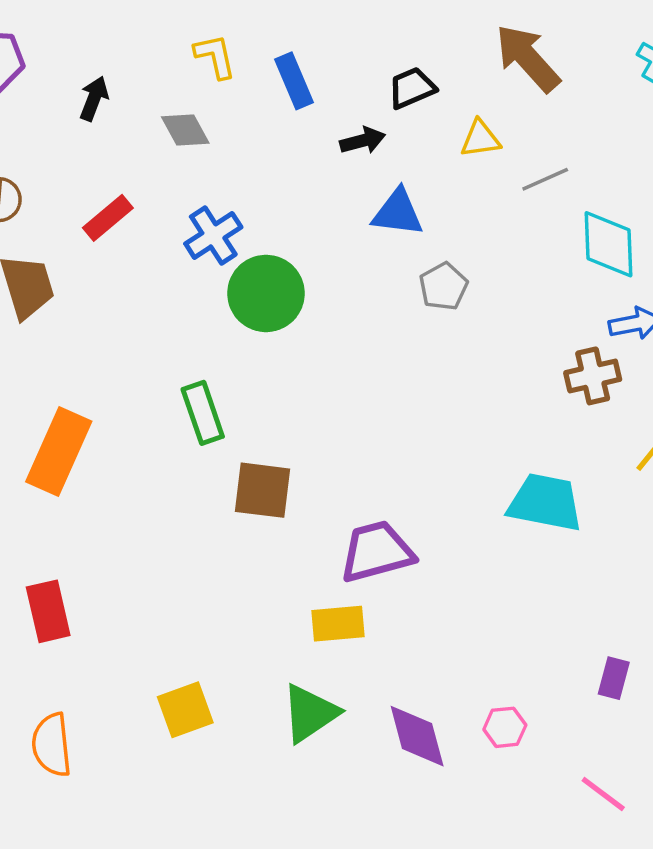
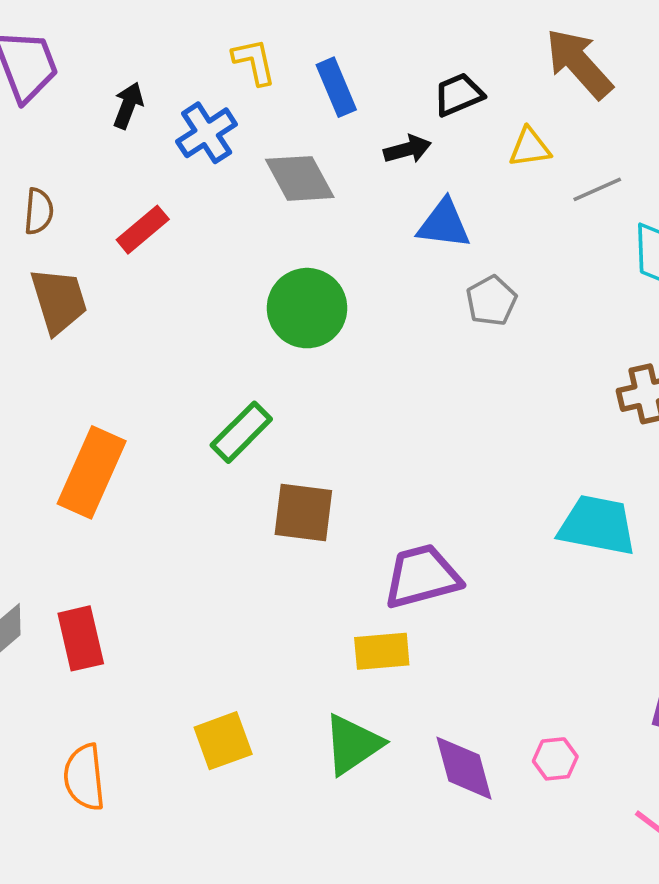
gray diamond: (185, 130) -> (300, 178), moved, size x1.4
blue cross: (213, 235) -> (207, 133), moved
green rectangle: (203, 413) -> (241, 432), turned 64

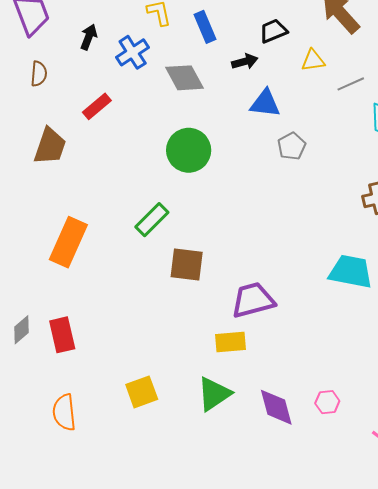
brown semicircle: (39, 211) -> (39, 74), moved
brown trapezoid: (59, 301) -> (50, 146), turned 36

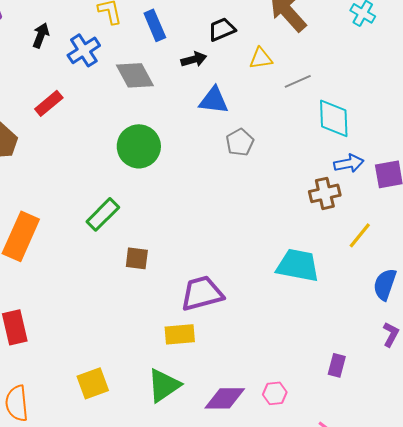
brown square: (187, 264) -> (137, 258), size x0.7
purple diamond: (276, 407) -> (225, 398), turned -75

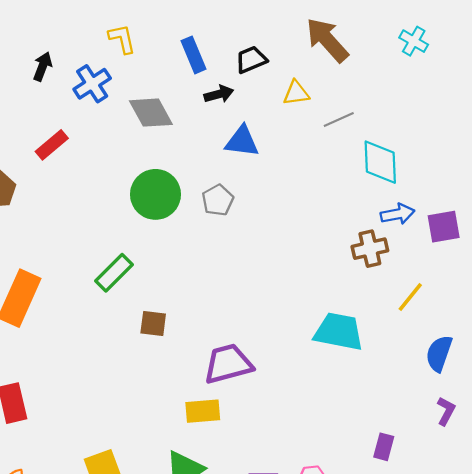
blue rectangle: (155, 25) -> (194, 55), moved
gray pentagon: (240, 142) -> (218, 200), moved

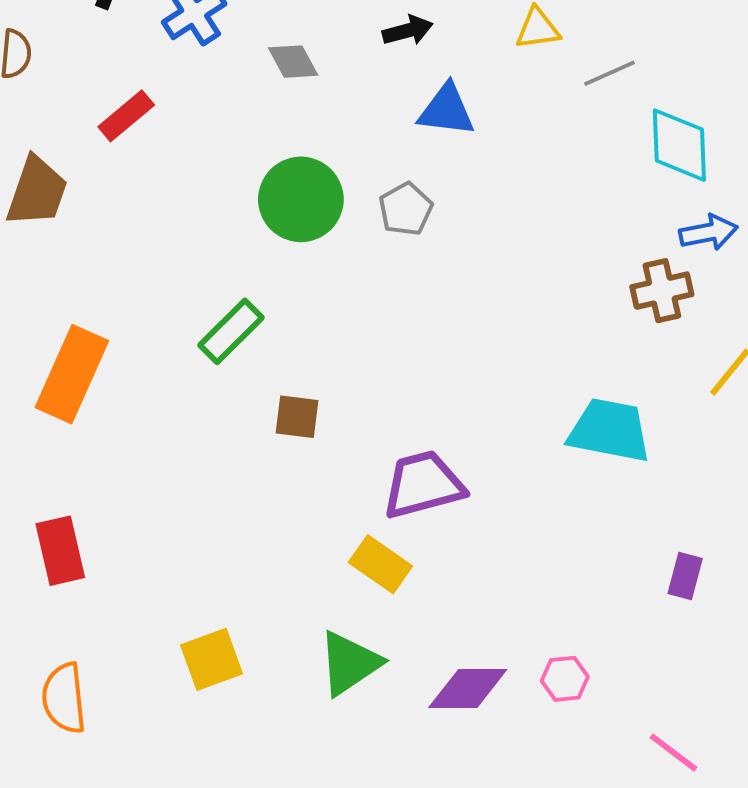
gray diamond: (151, 113) -> (293, 62), size x0.7
yellow rectangle: (203, 411) -> (380, 564), turned 40
purple rectangle: (384, 447) -> (685, 576), moved

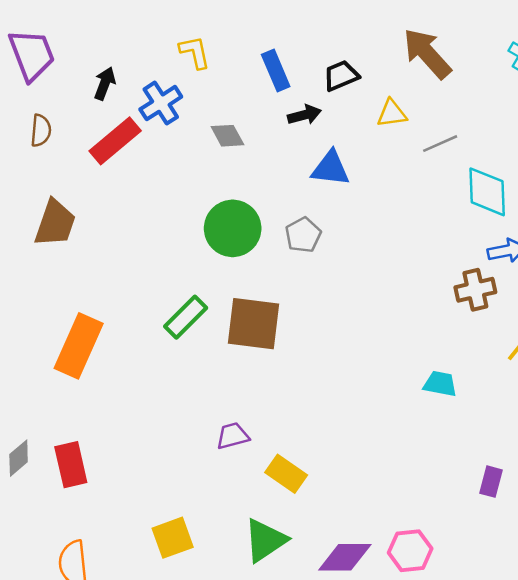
red rectangle: (126, 116) -> (115, 141), moved, size x1.4
brown square: (297, 417) -> (253, 324), moved, size x1.8
cyan trapezoid: (609, 430) -> (440, 384), size x0.6
purple trapezoid: (423, 485) -> (233, 436), moved, size x0.6
pink hexagon: (565, 679) -> (410, 551), size x1.4

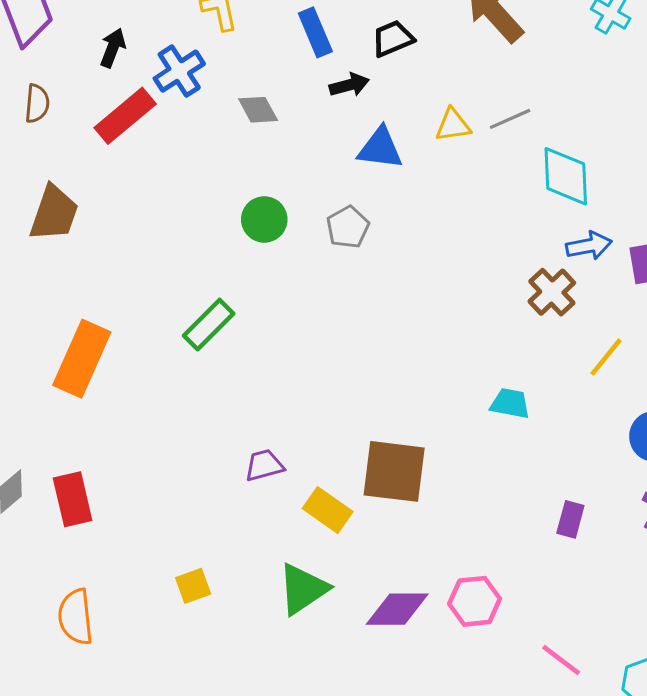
yellow triangle: (392, 114) -> (453, 125), moved
green circle: (233, 228) -> (264, 219), size x0.7
brown cross: (475, 290) -> (552, 292), turned -30
brown square: (253, 324) -> (394, 471), moved
yellow square: (173, 538) -> (193, 586), size x0.7

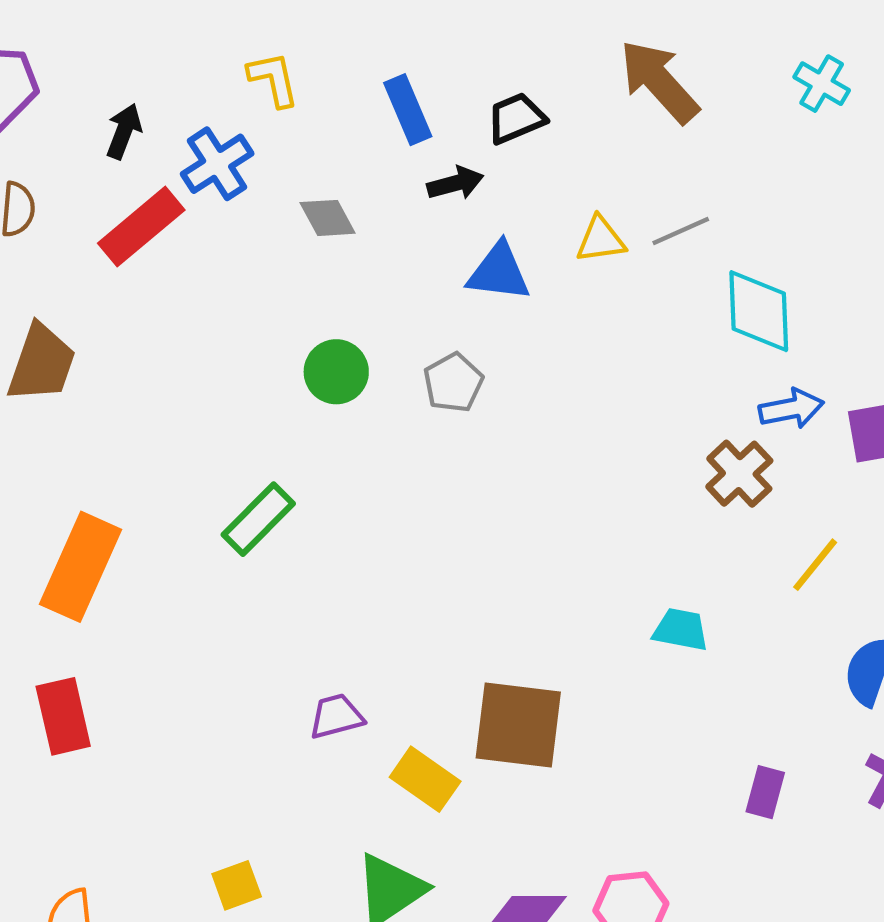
red rectangle: (73, 499) -> (63, 716), moved

